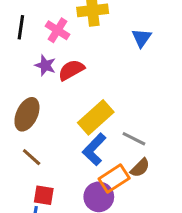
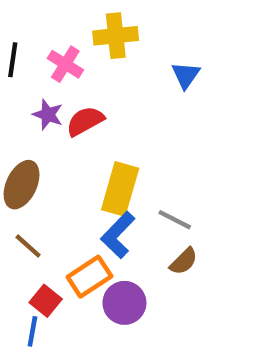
yellow rectangle: (96, 117) -> (120, 189), turned -32
orange rectangle: (114, 178) -> (89, 277), moved
red square: (44, 195) -> (46, 301), turned 30

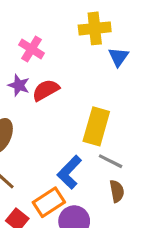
yellow cross: (116, 36) -> (95, 28), moved
yellow rectangle: (120, 189) -> (96, 126), moved
brown semicircle: (184, 261) -> (117, 191), turned -55

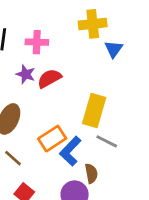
pink cross: (32, 49) -> (37, 42), turned -30
brown semicircle: (117, 191) -> (91, 173), moved
orange rectangle: (49, 202) -> (52, 139), moved

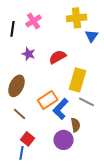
pink cross: (37, 42) -> (34, 21), moved, turned -35
red semicircle: (49, 78) -> (58, 57), moved

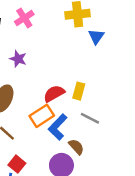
red semicircle: (58, 57) -> (54, 94), moved
yellow rectangle: (78, 80) -> (79, 91), size x0.6
brown semicircle: (76, 125) -> (76, 147), turned -32

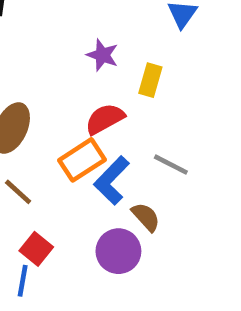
purple star: (18, 59) -> (102, 55), moved
yellow rectangle: (79, 91) -> (150, 80), moved

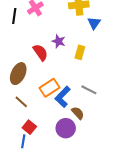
red semicircle: (105, 119) -> (40, 52), moved, turned 84

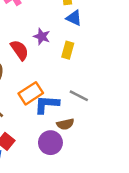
blue triangle: (94, 23) -> (74, 18), moved, turned -40
blue L-shape: (63, 97) -> (47, 104), turned 50
brown semicircle: (78, 113) -> (65, 124), turned 120

